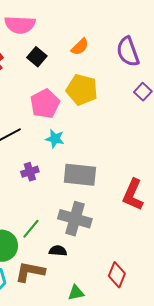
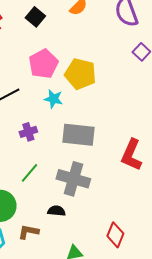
yellow pentagon: (82, 90) -> (80, 74), moved
green line: (31, 229) -> (29, 173), moved
brown L-shape: (30, 272) -> (28, 232), size x0.7

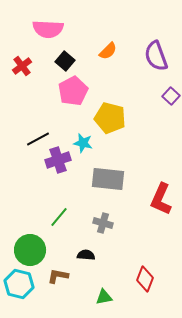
pink pentagon: (43, 64) -> (73, 91), moved
purple cross: (28, 132) -> (58, 160), moved, size x1.4
gray cross: (73, 179) -> (103, 223), size x0.6

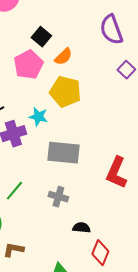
orange semicircle: (108, 51) -> (63, 57), moved
black square: (65, 61) -> (41, 37), moved
black semicircle: (86, 255) -> (81, 228), moved

